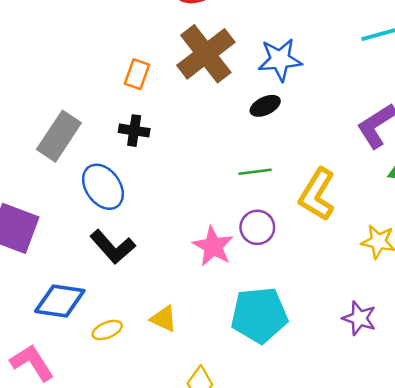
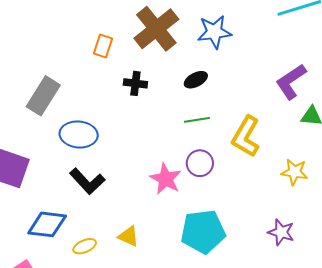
black ellipse: (265, 106) -> (196, 80), moved
black cross: (134, 131) -> (135, 83), moved
blue ellipse: (103, 187) -> (79, 134), turned -48

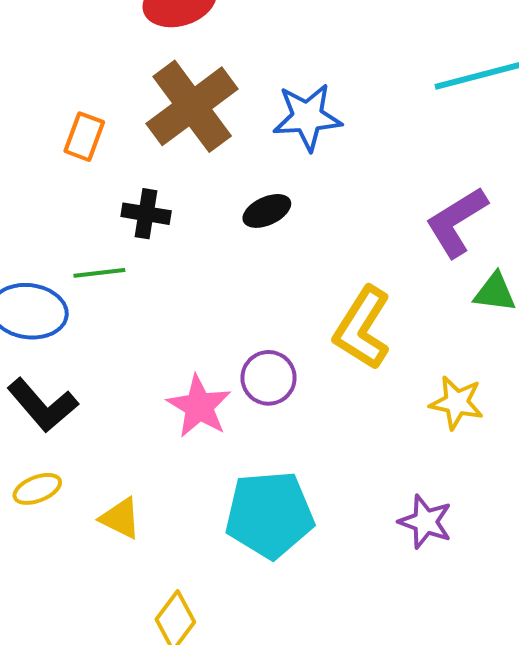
green line: (197, 120) -> (99, 273), moved
yellow ellipse: (85, 246) -> (37, 489), moved

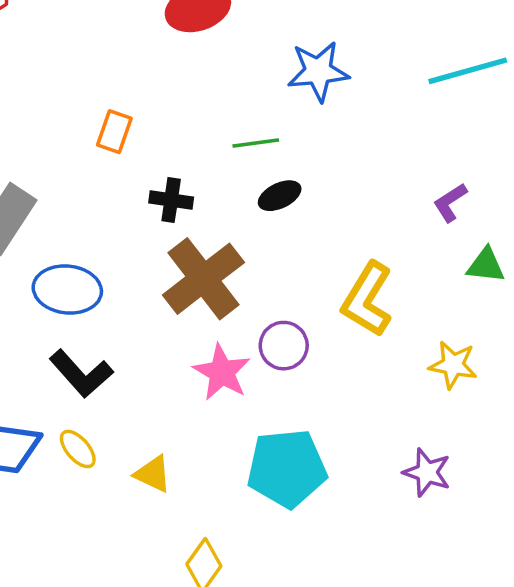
brown cross: (192, 106) -> (203, 279), moved
blue star: (307, 117) -> (318, 71), moved
purple L-shape: (456, 222) -> (450, 202), size x0.6
green line: (99, 273) -> (256, 143), moved
yellow ellipse: (37, 489) -> (78, 449), turned 72

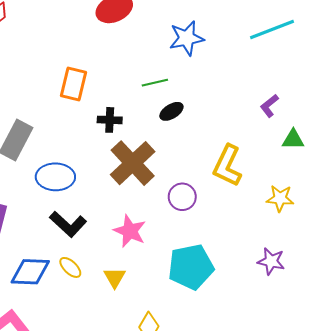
orange rectangle: (114, 132) -> (73, 84), size x1.4
pink star: (222, 372) -> (130, 231), moved
yellow triangle: (153, 474) -> (115, 278), turned 40

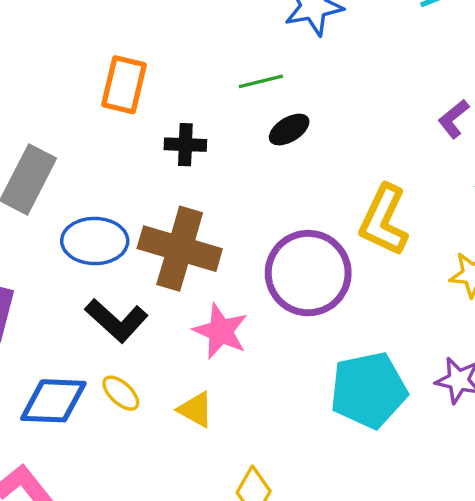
brown cross: (133, 163) -> (180, 249), moved, turned -30
purple circle: (182, 197) -> (308, 273), size x1.8
cyan pentagon: (191, 267) -> (368, 390), moved
yellow triangle: (115, 278) -> (196, 410), turned -30

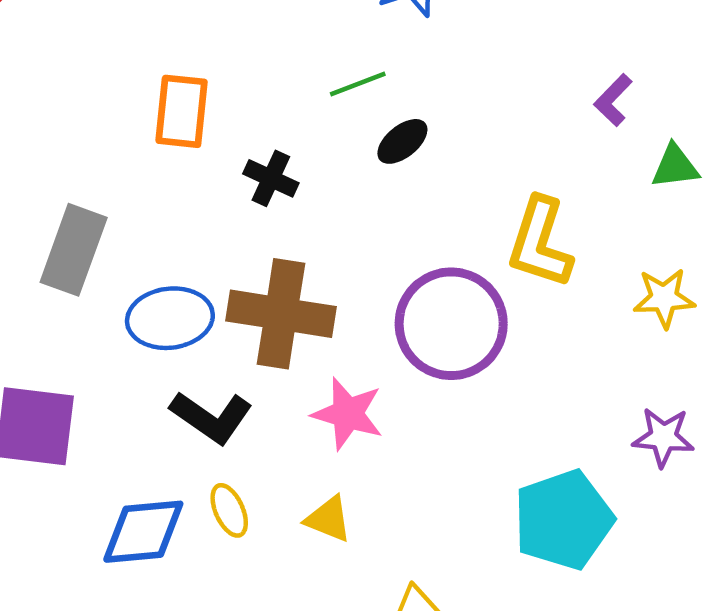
black cross: (185, 145) -> (271, 178), turned 30
cyan pentagon: (368, 390) -> (563, 520), moved
yellow ellipse: (121, 393) -> (229, 510), turned 30

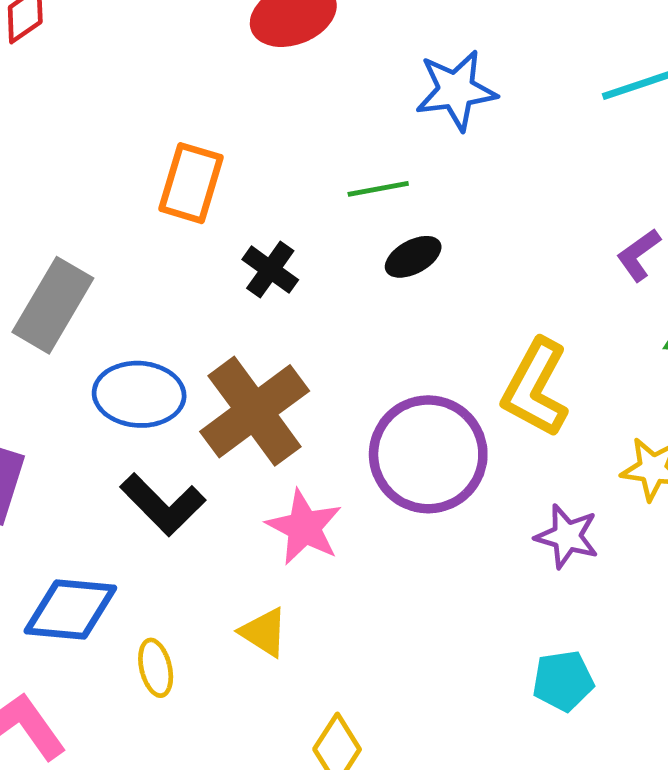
brown cross: (281, 314) -> (255, 411), turned 34
purple star: (663, 437) -> (567, 536), moved
yellow ellipse: (229, 510) -> (156, 668), moved
cyan pentagon: (563, 520) -> (563, 681), moved, size x0.6

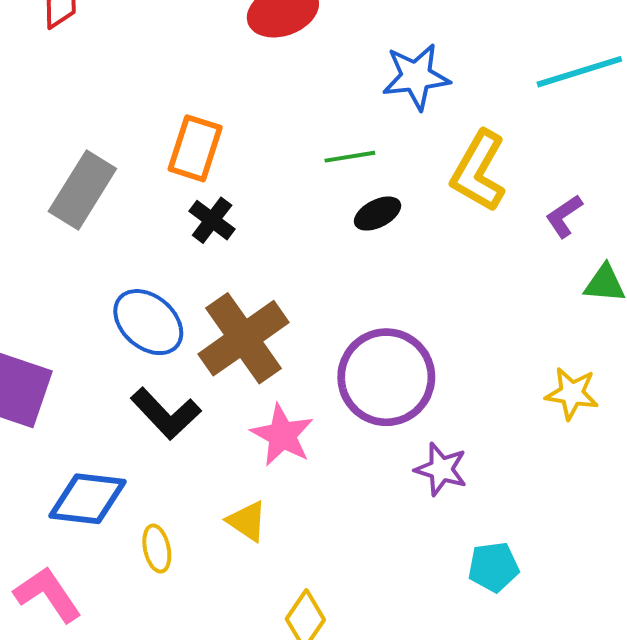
black cross: (270, 270) -> (212, 220), moved
gray rectangle: (53, 305) -> (82, 190), moved
yellow L-shape: (535, 388) -> (479, 171), moved
blue ellipse: (139, 394) -> (148, 322), turned 36
purple star: (567, 536) -> (441, 469), moved

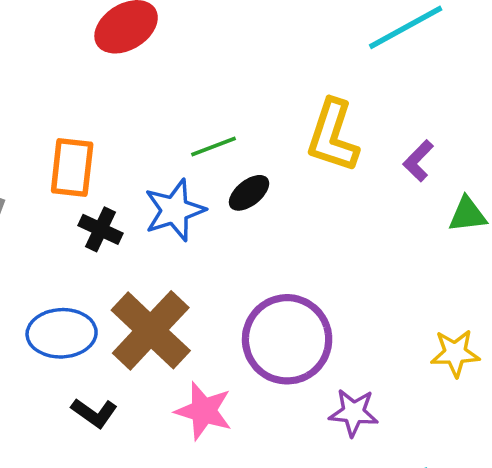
blue star: (416, 77) -> (175, 210), moved
blue ellipse: (148, 322) -> (62, 333), turned -32
yellow star: (572, 393) -> (455, 353), moved
black L-shape: (166, 414) -> (94, 413), size x0.7

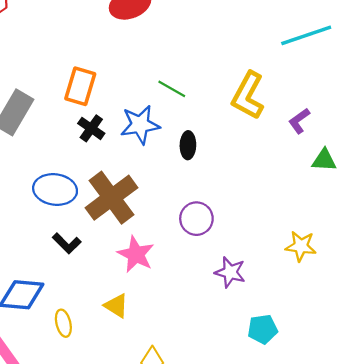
green line: (214, 146) -> (172, 89), turned 40
black ellipse: (249, 193) -> (188, 145), moved, turned -60
purple circle: (287, 339) -> (196, 219), size x0.6

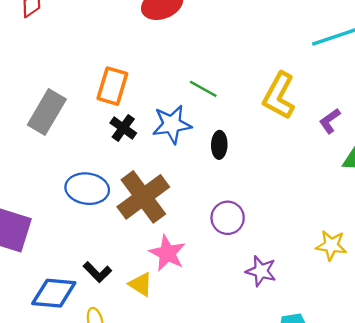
black L-shape: (67, 243) -> (97, 272), moved
yellow triangle: (116, 306) -> (141, 284), moved

